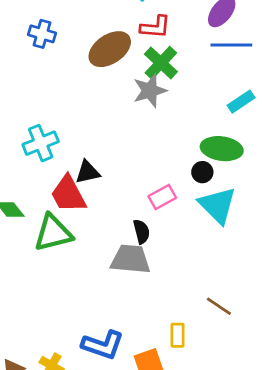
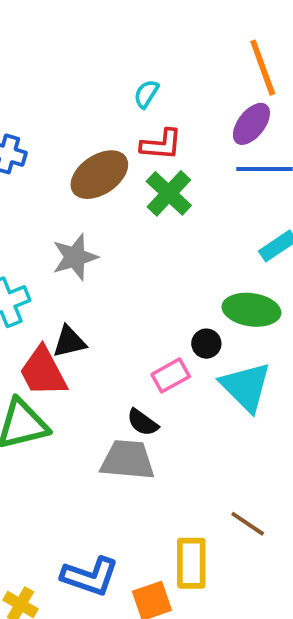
gray star: (150, 91) -> (75, 257), moved
black circle: (202, 172) -> (206, 344), moved
black semicircle: (142, 232) -> (143, 422), turned 140
yellow rectangle: (177, 335) -> (191, 563), size x1.5

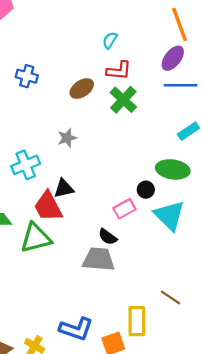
brown ellipse: (99, 175) -> (82, 89), size x0.7
gray star: (75, 257) -> (67, 138), size x0.7

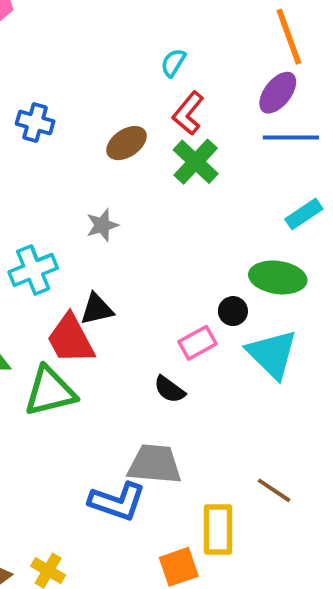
red L-shape: (119, 71) -> (188, 113), turned 125
gray trapezoid: (99, 259) -> (155, 464), moved
blue L-shape: (76, 329) -> (117, 501), moved

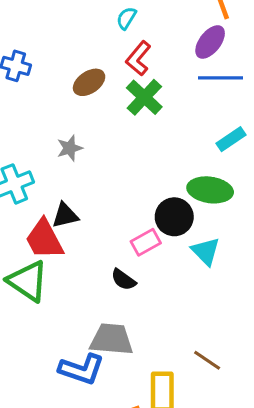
black circle: (233, 311) -> (174, 217), size x1.6
cyan triangle: (272, 354) -> (206, 251), size x0.7
green triangle: (50, 391) -> (28, 281), turned 48

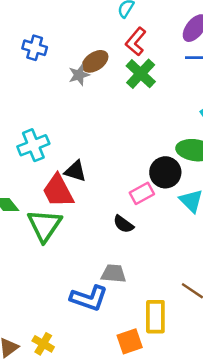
gray star: (70, 148) -> (79, 75), moved
black triangle: (65, 215) -> (75, 171), turned 30
green triangle: (28, 281) -> (44, 225), turned 30
gray trapezoid: (111, 339) -> (114, 274), size x0.7

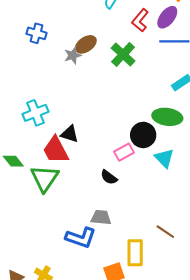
red L-shape: (136, 42) -> (140, 20), moved

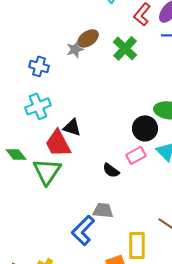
blue cross: (36, 33) -> (39, 66), moved
pink rectangle: (124, 152) -> (136, 155), moved
blue L-shape: (81, 238) -> (83, 230), turned 116

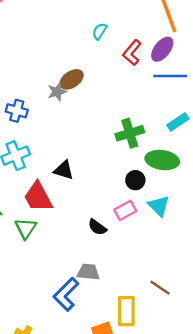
green cross: (125, 48) -> (130, 133), moved, turned 30
black triangle: (72, 127) -> (64, 170), moved
black circle: (145, 128) -> (135, 180), size x0.7
green triangle: (47, 171) -> (26, 228), size x0.7

